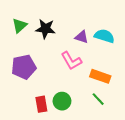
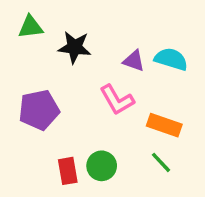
green triangle: (20, 26) -> (30, 27), moved, turned 35

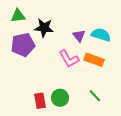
purple triangle: (134, 61) -> (79, 36), turned 32
purple pentagon: (39, 110) -> (23, 45), moved
orange rectangle: (164, 125) -> (94, 60), moved

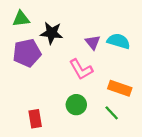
orange rectangle: (94, 60) -> (120, 88), moved
green circle: (60, 98) -> (76, 105), moved
red rectangle: (40, 101) -> (35, 119), moved

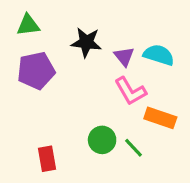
black star: (52, 33) -> (86, 42), moved
pink L-shape: (81, 69) -> (130, 91), moved
green line: (112, 113) -> (134, 148), moved

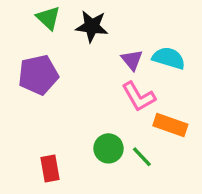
green triangle: (28, 25) -> (48, 18), moved, turned 50
black star: (86, 42) -> (92, 26), moved

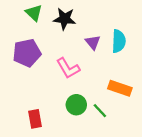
cyan semicircle: (169, 58) -> (119, 41), turned 75
pink L-shape: (139, 97) -> (68, 68), moved

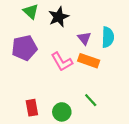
black star: (65, 19) -> (59, 17), turned -30
orange rectangle: (120, 88) -> (89, 61), moved
green circle: (76, 105) -> (62, 112), moved

